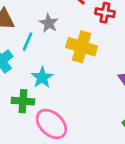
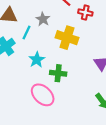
green cross: (23, 101) -> (58, 73), moved

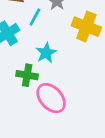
green cross: (58, 73) -> (27, 75), moved

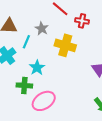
pink ellipse: (51, 98) -> (44, 101), turned -75

